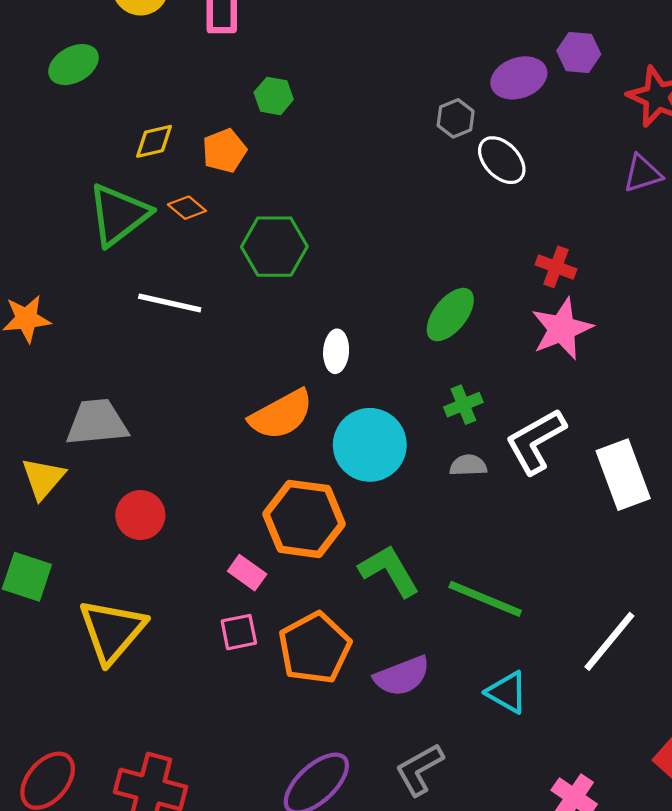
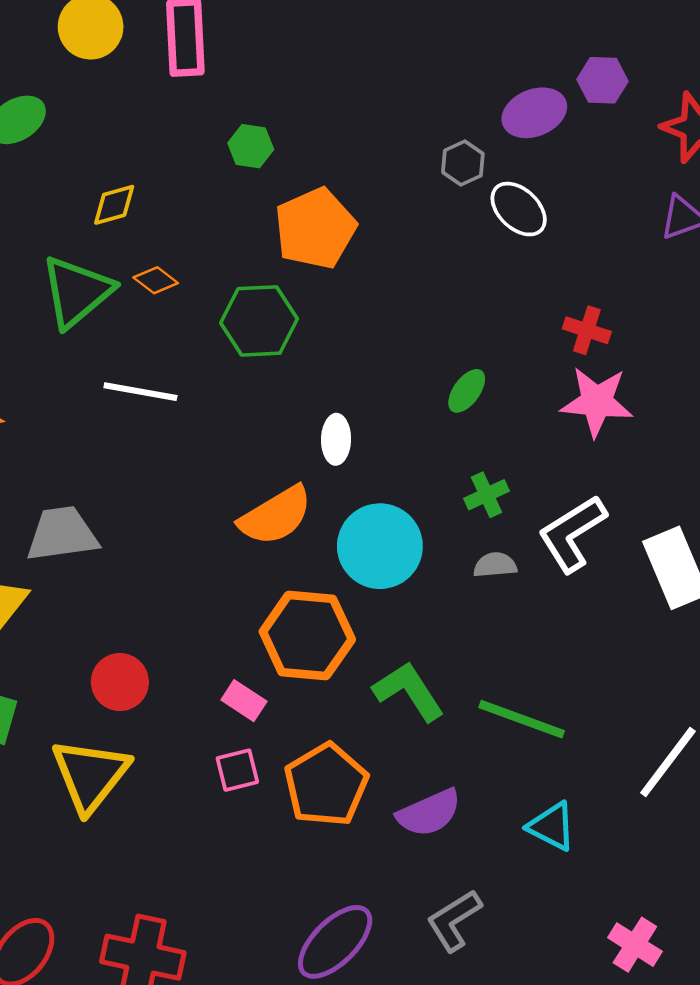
orange pentagon: (224, 151) -> (315, 228), moved, size x1.6
green ellipse: (450, 315) -> (467, 391), size x0.7
pink star: (562, 329) -> (597, 402), turned 30
red circle: (140, 515) -> (120, 682), moved

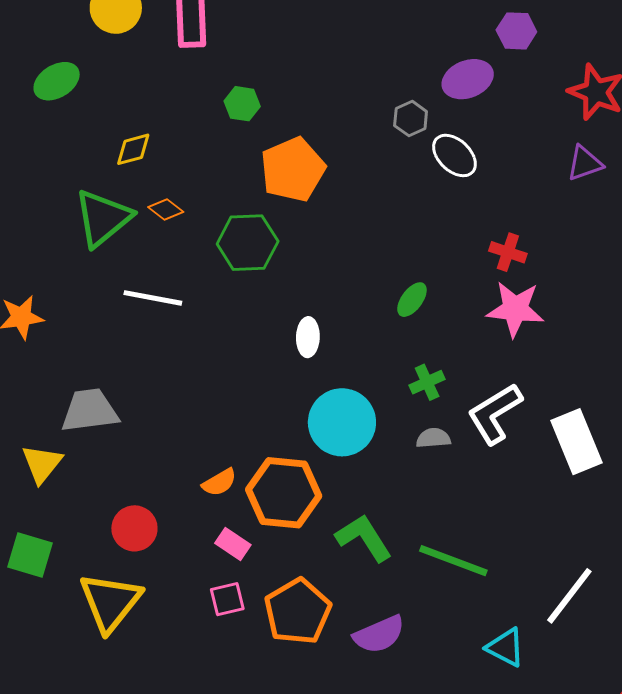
purple hexagon: (602, 80) -> (516, 31), moved
orange semicircle: (276, 516) -> (219, 482), moved, size x0.6
cyan triangle: (552, 826) -> (506, 647), moved

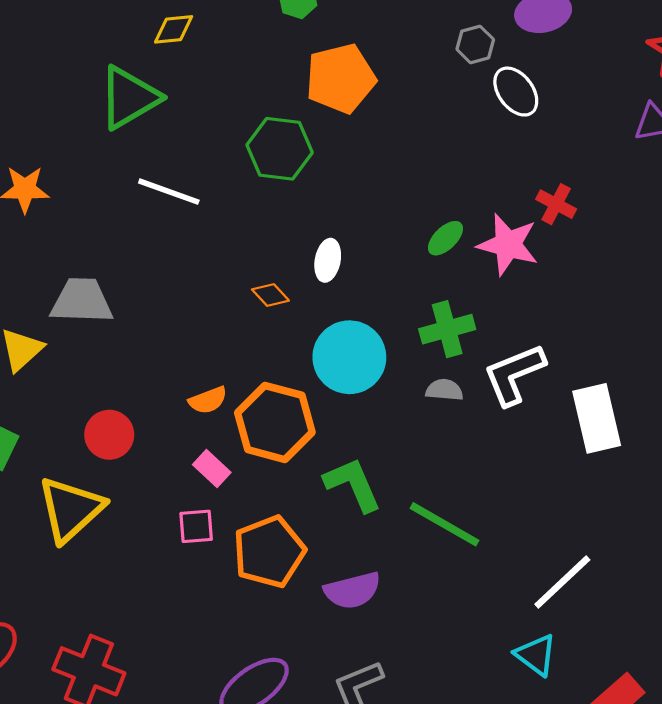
orange diamond: (166, 210) -> (270, 295), moved
pink star: (515, 309) -> (508, 245), moved
green cross: (427, 382) -> (447, 329), size x1.4
cyan triangle: (506, 647) -> (536, 655), moved

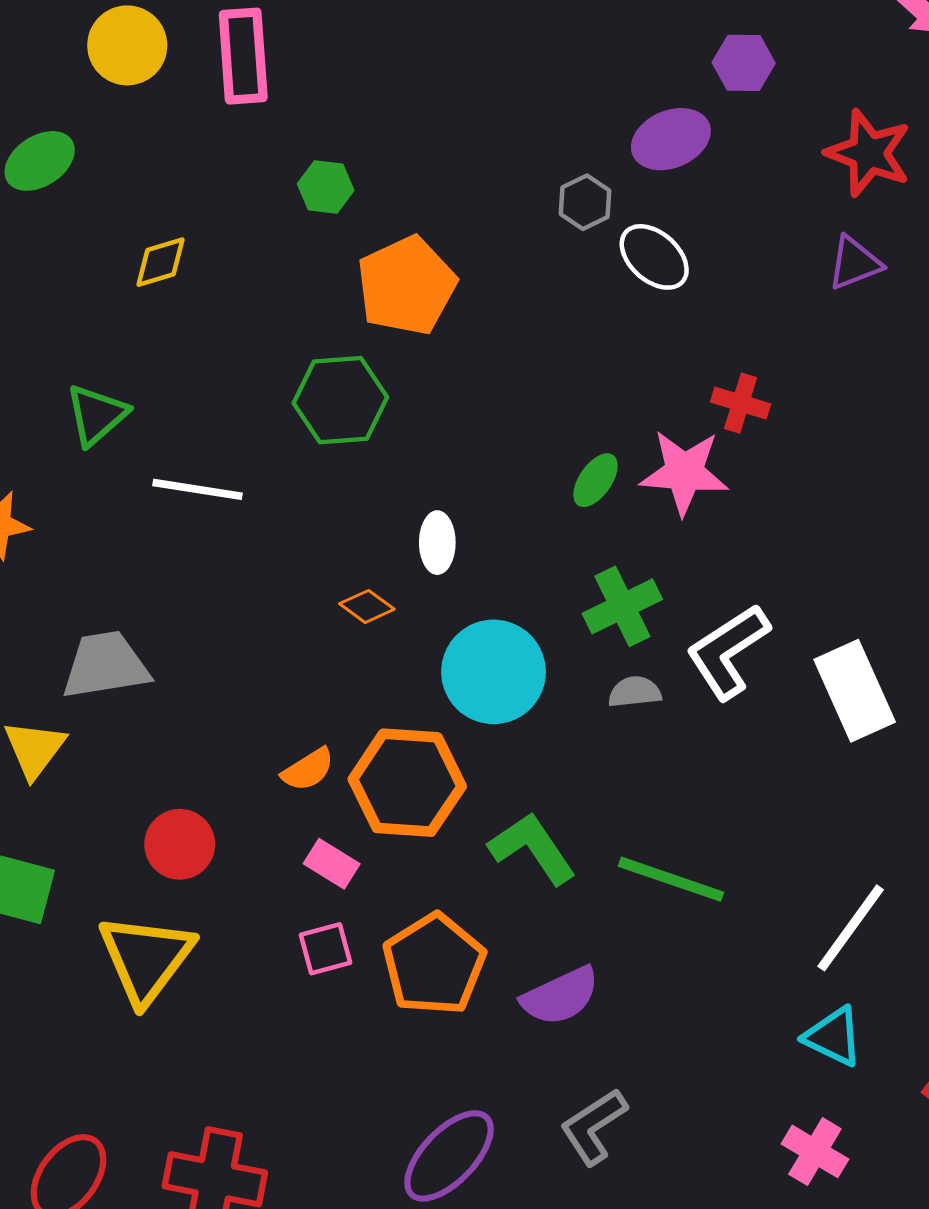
green triangle: (129, 98) -> (96, 415), moved, size x0.7

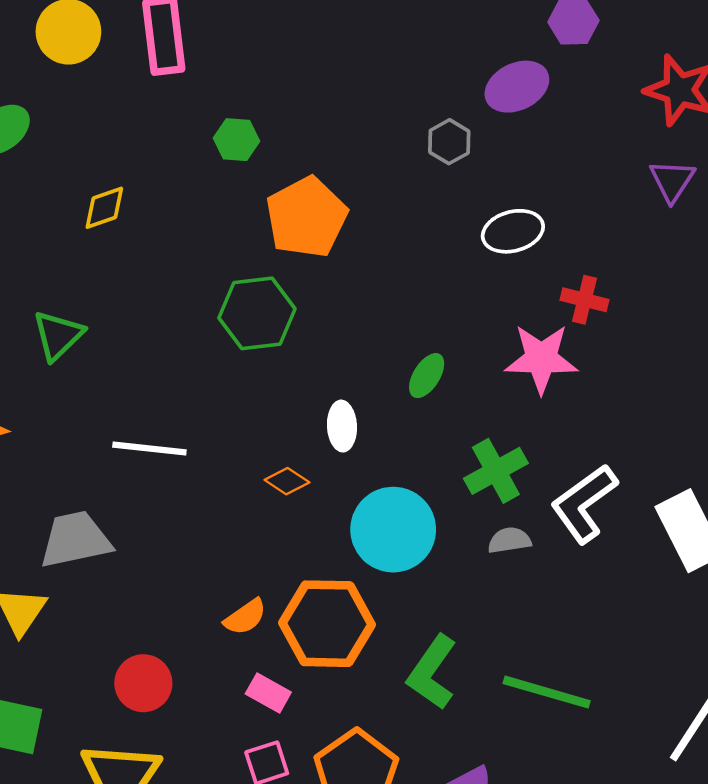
white ellipse: (654, 257) -> (513, 231), moved, turned -54
purple triangle: (855, 263) -> (672, 181), turned -33
green ellipse: (595, 480) -> (427, 376), moved
white line: (197, 489) -> (149, 448), moved
green L-shape: (532, 848) -> (432, 672), turned -108

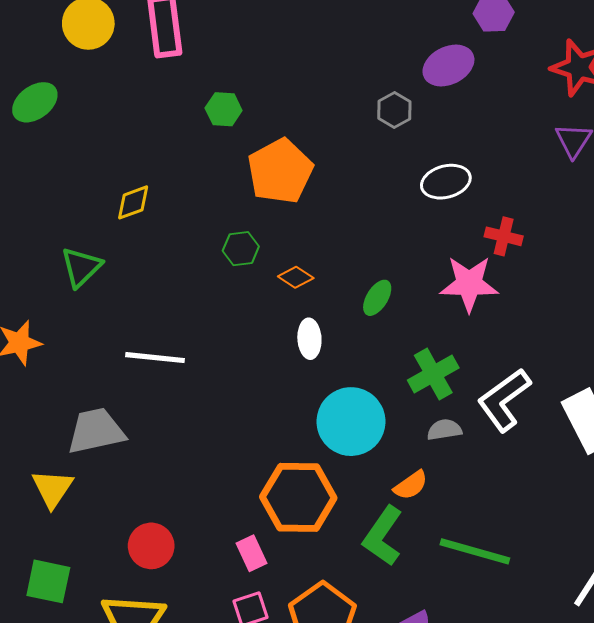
yellow diamond: (104, 208) -> (133, 202), moved
green hexagon: (257, 313) -> (241, 249), size x0.6
orange diamond: (287, 481) -> (296, 277), moved
orange semicircle: (245, 617) -> (411, 485), moved
pink rectangle: (268, 693) -> (252, 553), turned 36

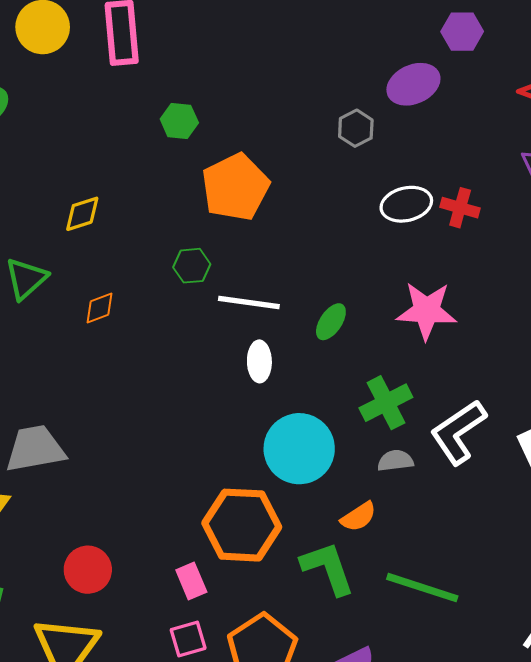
red cross: (504, 236) -> (460, 208), moved
orange diamond: (296, 277) -> (99, 308), moved, turned -56
white line: (155, 358) -> (249, 302), moved
green L-shape: (383, 536) -> (328, 568), turned 124

